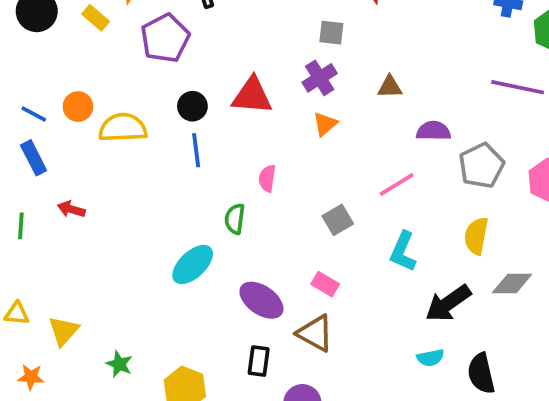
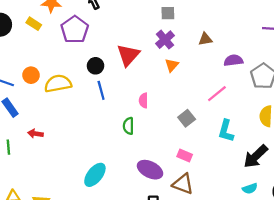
red triangle: (252, 96) -> (128, 55), turned -45
cyan ellipse: (193, 265) -> (95, 175), moved

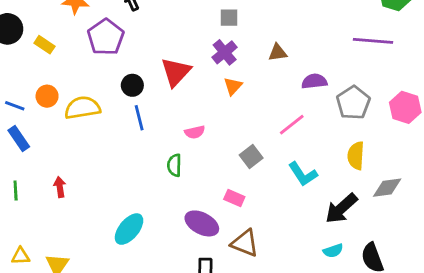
yellow rectangle: (34, 24) -> (45, 45), moved
pink semicircle: (143, 100) -> (195, 132), turned -104
cyan L-shape: (226, 131) -> (303, 174), turned -50
red arrow: (35, 134) -> (60, 187), moved, turned 72
pink rectangle: (185, 155) -> (234, 198), moved

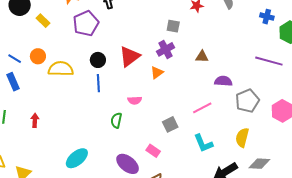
orange triangle: (233, 86) -> (157, 73), moved

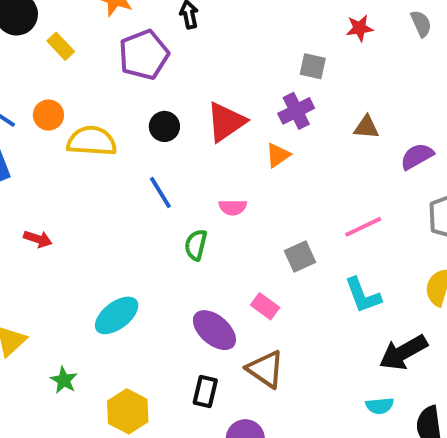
purple semicircle: (223, 81) -> (417, 156), moved, turned -36
blue line: (98, 83) -> (160, 193), moved, turned -30
red arrow: (35, 120) -> (38, 239), turned 104

